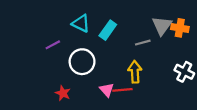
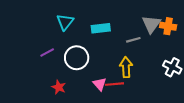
cyan triangle: (81, 23) -> (65, 22), moved, turned 42
cyan rectangle: (108, 30) -> (101, 28), turned 48
purple line: (53, 45) -> (47, 52), moved

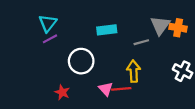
cyan triangle: (65, 22) -> (48, 23), moved
purple line: (47, 52) -> (50, 39), moved

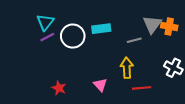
white circle: (81, 61) -> (73, 36), moved
red line: (121, 89) -> (142, 88), moved

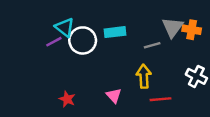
cyan triangle: (45, 22) -> (65, 27), moved, turned -30

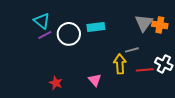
cyan triangle: (65, 27) -> (42, 21), moved
gray line: (152, 45) -> (132, 50), moved
red line: (160, 99) -> (145, 70), moved

